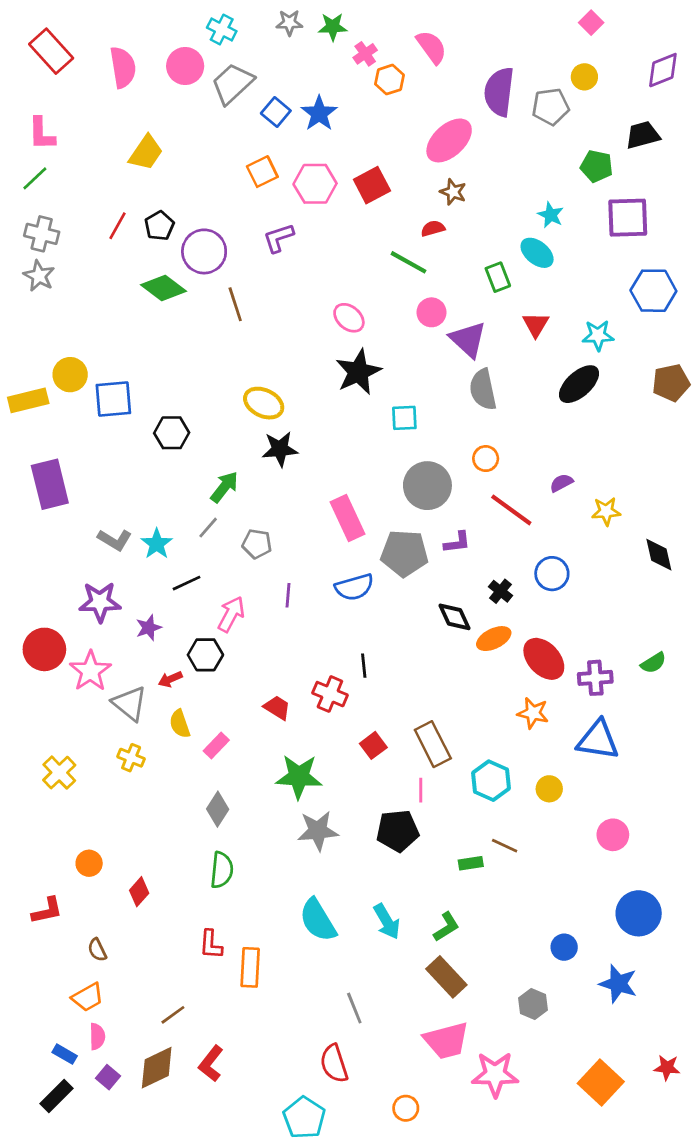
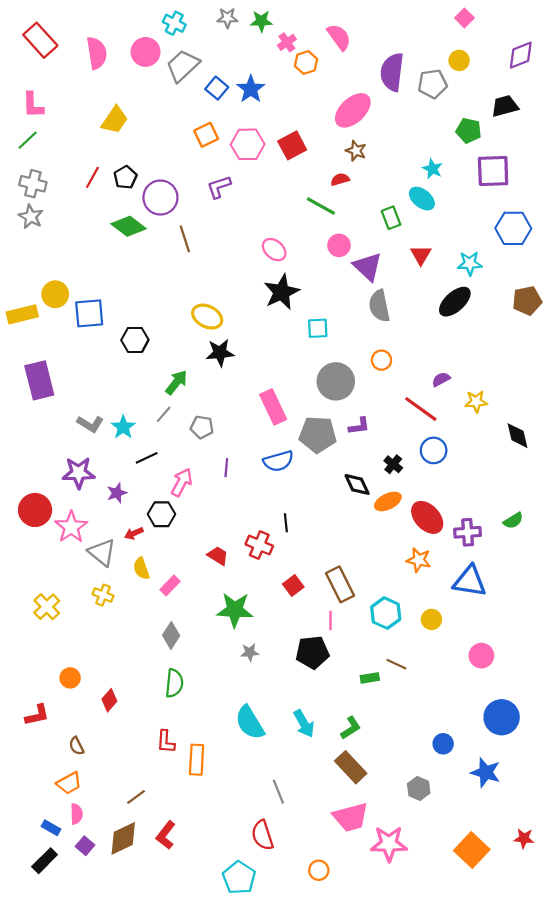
red line: (511, 510) -> (421, 409), moved
gray star: (318, 831) -> (250, 652), size x0.6

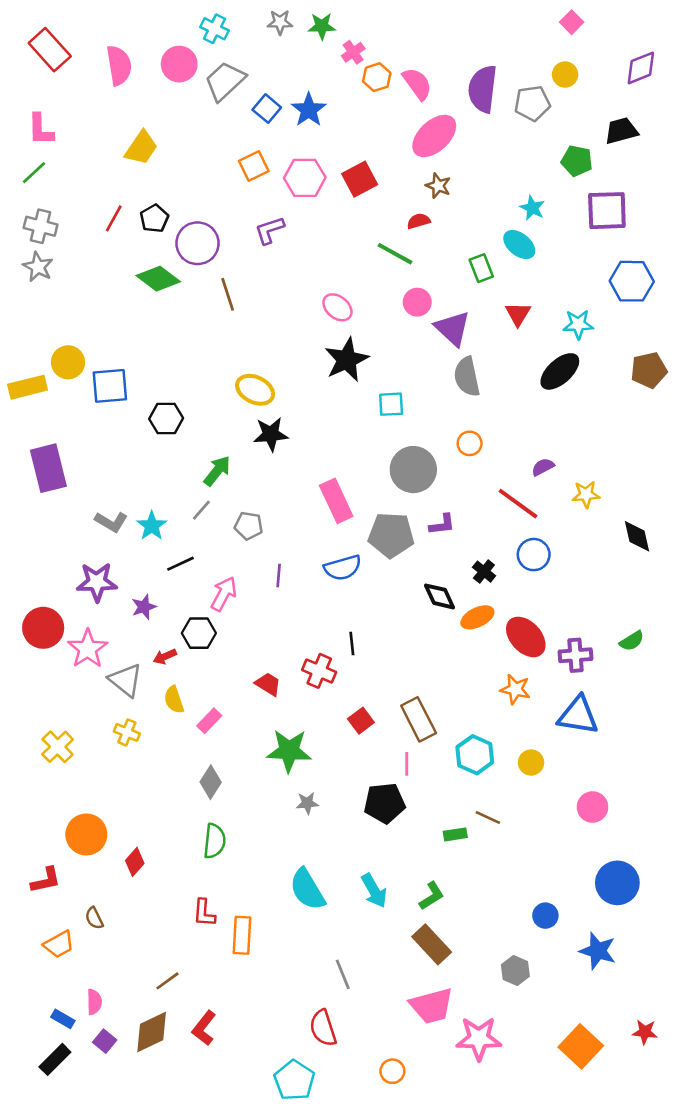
pink semicircle: (339, 37) -> (417, 84), moved
orange circle: (70, 678) -> (86, 834), size x1.6
orange trapezoid: (69, 783) -> (59, 944), moved

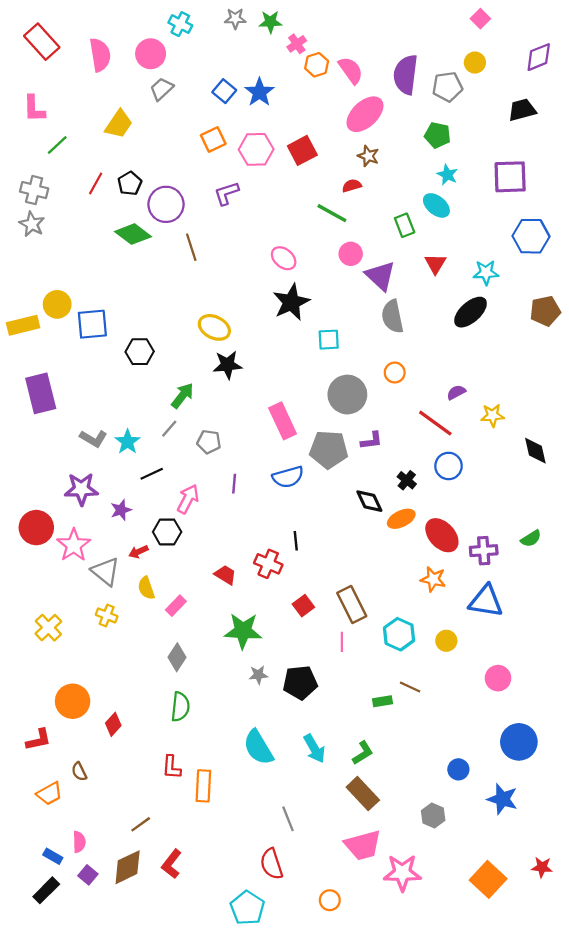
gray trapezoid: (225, 81) -> (162, 89), moved, size x0.7
green pentagon: (577, 161) -> (438, 135), moved
green line: (34, 173) -> (57, 145), moved
black pentagon: (385, 803) -> (300, 683), moved

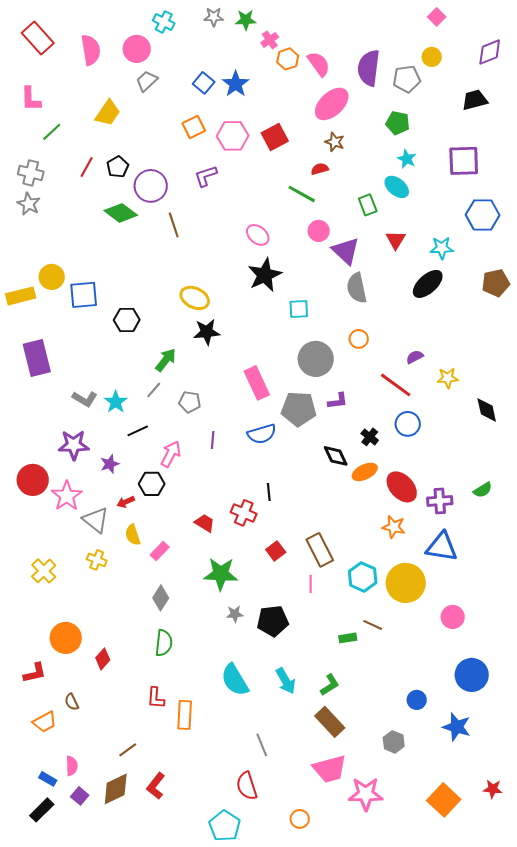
yellow circle: (446, 641) -> (406, 583), size x2.0

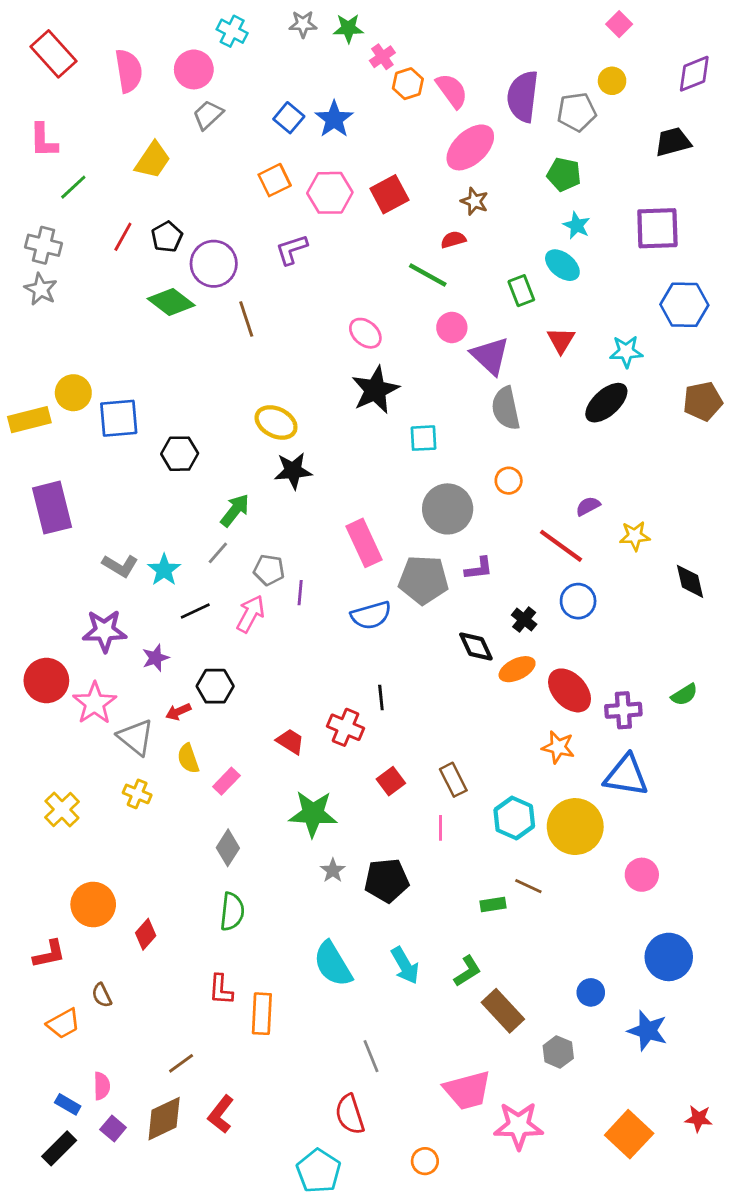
purple line: (213, 440) -> (300, 593), moved
pink arrow: (171, 454) -> (251, 614), moved
brown rectangle: (320, 550) -> (453, 780), size x0.7
gray star: (235, 614) -> (333, 870), turned -30
brown rectangle: (330, 722) -> (503, 1011), moved

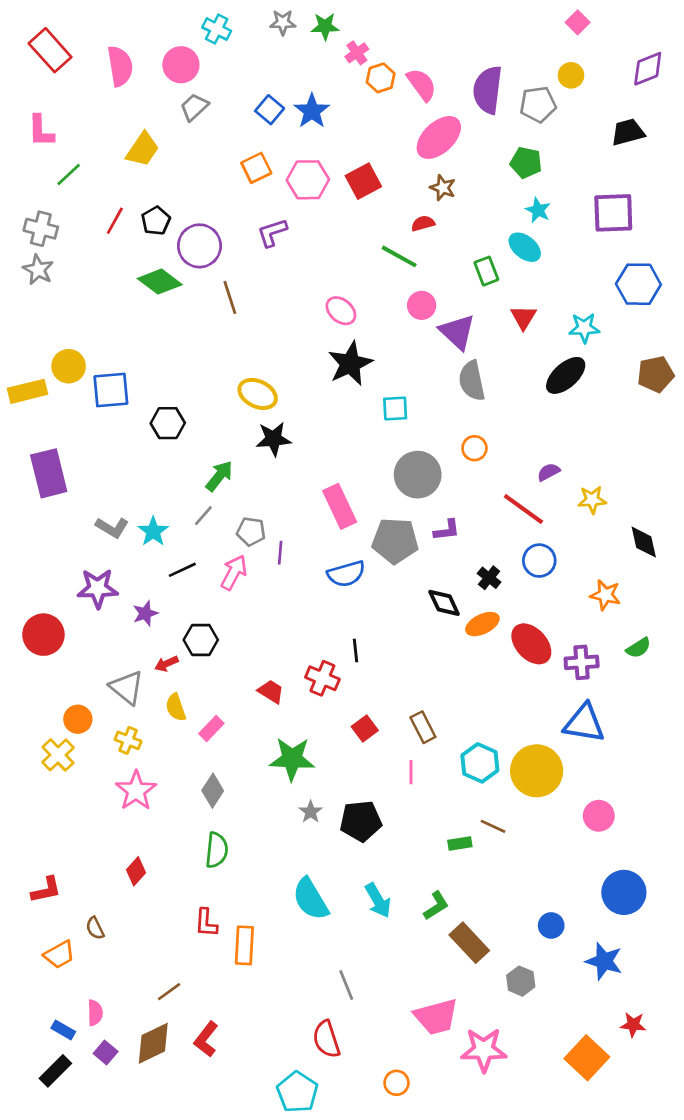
pink star: (95, 703) -> (136, 791), moved
orange star: (558, 747) -> (605, 595), moved
orange circle: (93, 904) -> (78, 719), moved, size x0.7
red star: (699, 1119) -> (633, 1025), moved

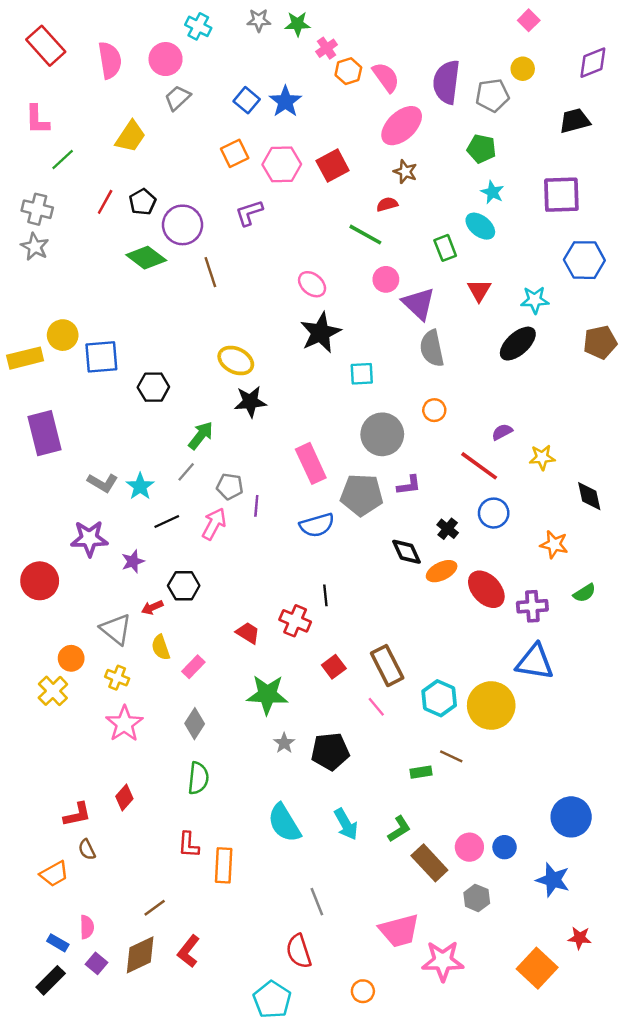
brown rectangle: (423, 727) -> (387, 666), size x1.4
pink line: (411, 772) -> (376, 707), turned -40
pink circle: (599, 816) -> (469, 847), moved
red L-shape: (46, 890) -> (77, 814), moved

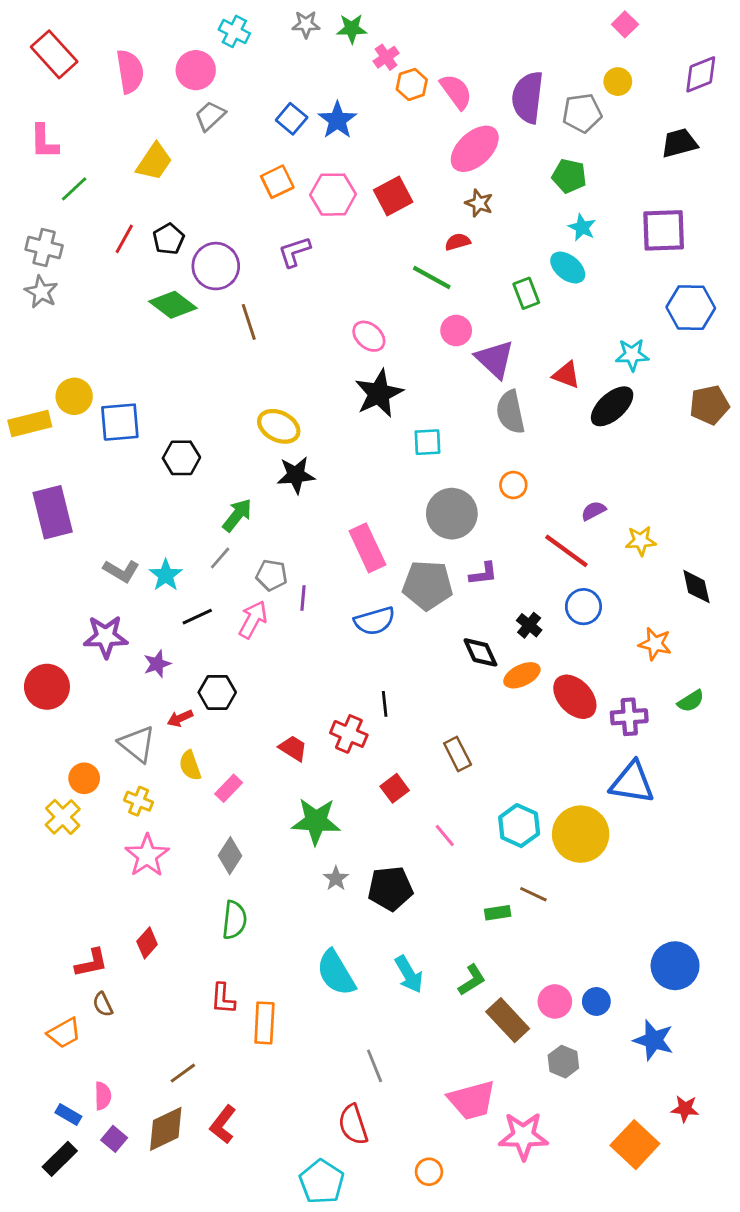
red triangle: (479, 290) -> (566, 375), moved, turned -40
brown rectangle: (387, 666) -> (458, 754), moved, size x0.7

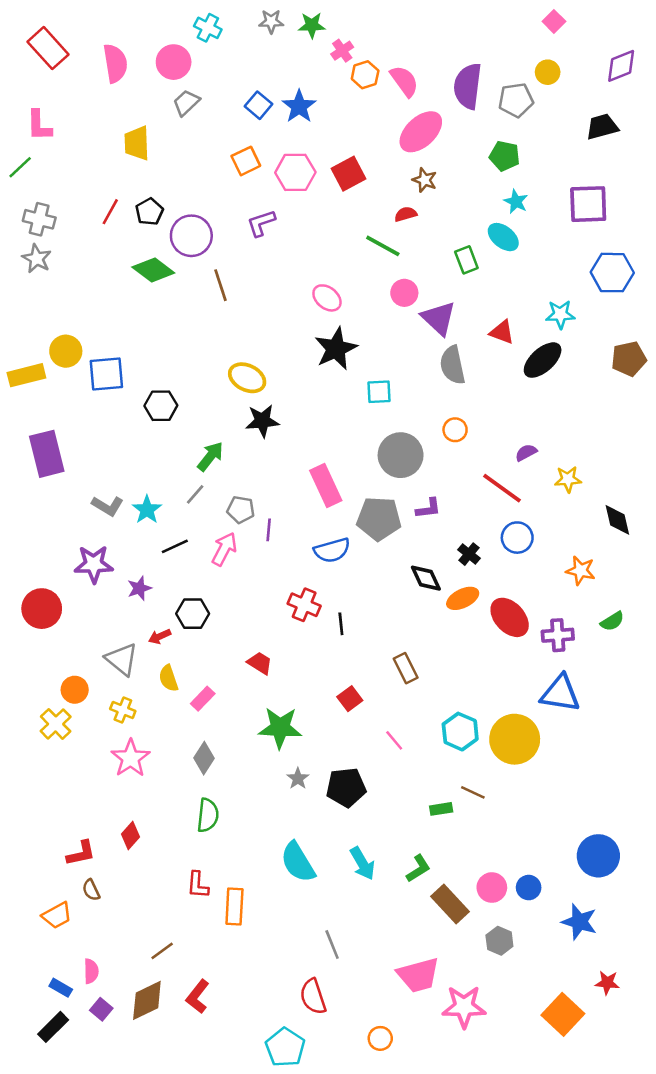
yellow trapezoid: (154, 162) -> (137, 143), turned 144
green line: (74, 189) -> (20, 167), moved
red cross: (349, 734) -> (304, 605), moved

